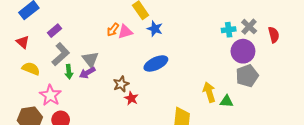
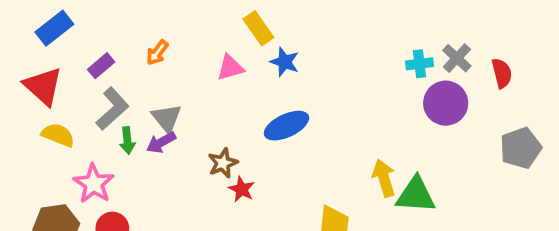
orange arrow: (113, 30) -> (157, 53), moved
red triangle: (23, 42) -> (43, 86), size x1.6
gray pentagon: (247, 76) -> (521, 148), moved
green triangle: (227, 101) -> (416, 195), size x1.6

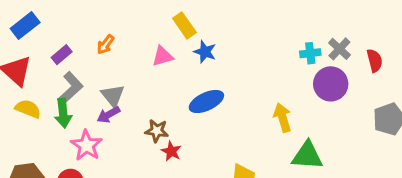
green arrow: (127, 141) -> (63, 113), moved, size x1.4
brown star: (223, 163) -> (157, 131), turned 30
yellow arrow: (384, 178) -> (282, 118), moved
pink star: (94, 184) -> (86, 145), moved

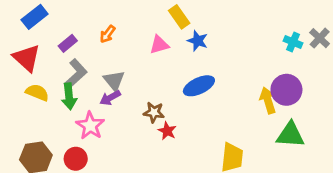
cyan cross: (310, 53) -> (293, 42), turned 30
purple circle: (331, 84) -> (286, 90), moved

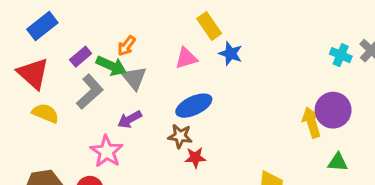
gray triangle: (114, 81) -> (134, 78), moved
blue ellipse: (199, 86) -> (194, 106), moved
green arrow: (69, 96) -> (111, 66), moved, turned -60
red star: (167, 131) -> (195, 158), turned -30
green triangle: (290, 135) -> (338, 162), size x0.6

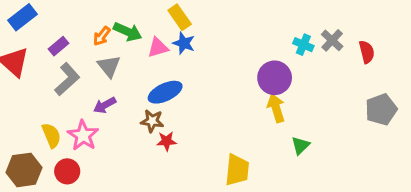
blue star: (231, 54) -> (184, 43), moved
green arrow: (111, 66) -> (128, 32), moved
purple circle: (333, 110) -> (275, 78), moved
yellow semicircle: (45, 113) -> (51, 135), moved, turned 45
green triangle: (338, 162) -> (300, 145), turned -48

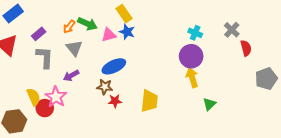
cyan cross: (303, 45) -> (195, 33), moved
red semicircle: (367, 52) -> (246, 48), moved
gray L-shape: (67, 79) -> (45, 57), turned -45
yellow trapezoid: (237, 170) -> (149, 101), moved
red circle: (67, 171) -> (45, 108), moved

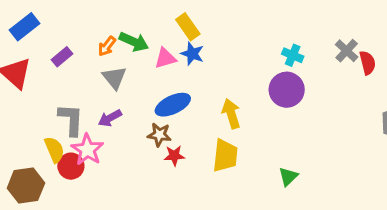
red semicircle: (246, 48) -> (368, 63), moved
gray L-shape: (45, 57) -> (71, 120), moved
yellow arrow: (192, 78) -> (231, 114), moved
green triangle: (209, 104) -> (288, 177), moved

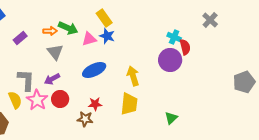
orange arrow: (107, 46) -> (50, 31), turned -128
gray cross: (347, 51) -> (210, 20), moved
red semicircle: (368, 63) -> (185, 47), moved
brown star: (159, 135) -> (85, 119), moved
red circle: (71, 166) -> (60, 99), moved

